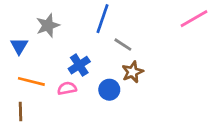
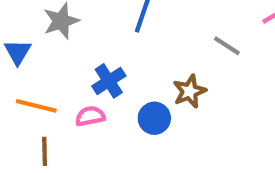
gray line: (123, 45) -> (227, 46), moved
brown line: (20, 112) -> (45, 151), moved

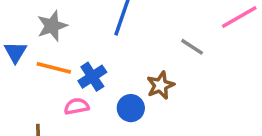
orange line: (36, 106) -> (54, 68), moved

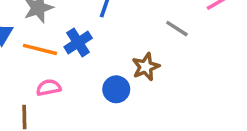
blue cross: (92, 77) -> (78, 42), moved
pink semicircle: (77, 106) -> (49, 88), moved

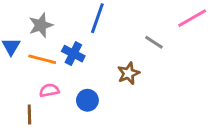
blue cross: (78, 42) -> (73, 54), turned -30
blue circle: (116, 89) -> (87, 100), moved

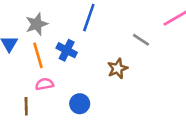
orange line: (42, 59) -> (38, 55), turned 60
blue circle: (87, 100) -> (80, 104), moved

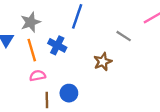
brown line: (26, 106) -> (47, 100), moved

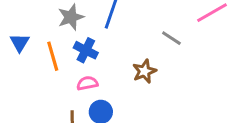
gray star: (31, 22) -> (71, 17), moved
pink semicircle: (38, 76) -> (87, 83), moved

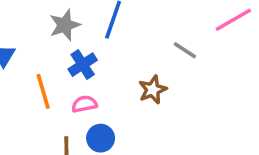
blue cross: (86, 50) -> (83, 65), turned 30
orange line: (53, 56) -> (43, 91), moved

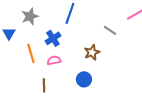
gray star: (65, 25) -> (30, 16), moved
blue circle: (101, 138) -> (84, 79), moved

